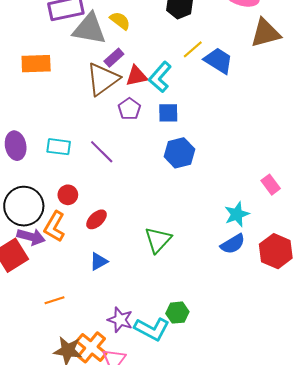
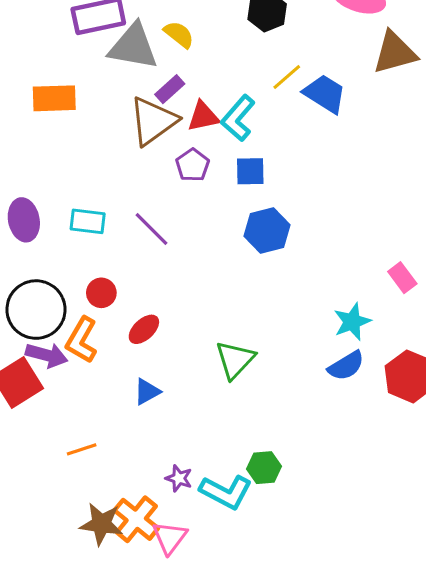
purple star: (120, 320) -> (179, 478), size x0.7

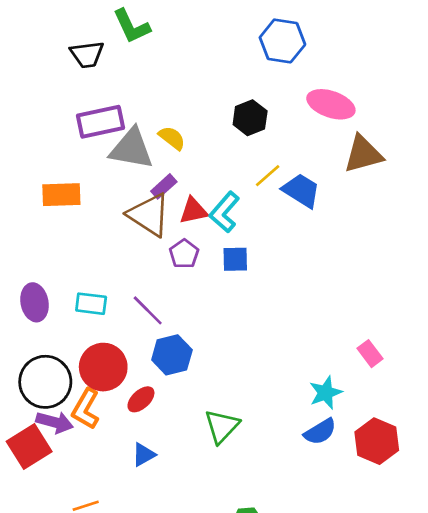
brown triangle: (153, 121) -> (149, 215), turned -51
blue hexagon: (267, 231) -> (172, 355), moved
red circle: (101, 293) -> (103, 367), size x1.8

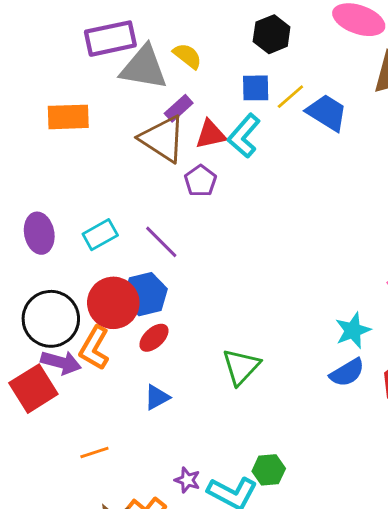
blue square: (235, 259) -> (256, 88), moved
cyan rectangle: (91, 304) -> (100, 235), turned -36
blue hexagon: (172, 355) -> (145, 294), moved

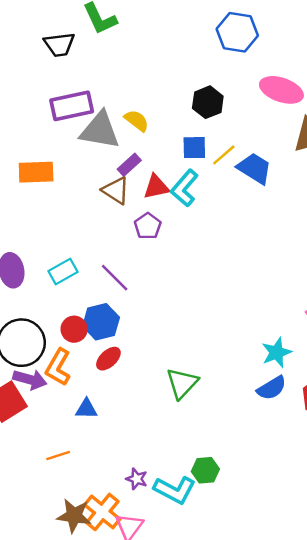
brown triangle: (163, 139) -> (116, 191), size x0.7
red circle: (113, 303) -> (74, 329), size x0.6
blue triangle: (157, 397) -> (86, 409), moved, turned 30

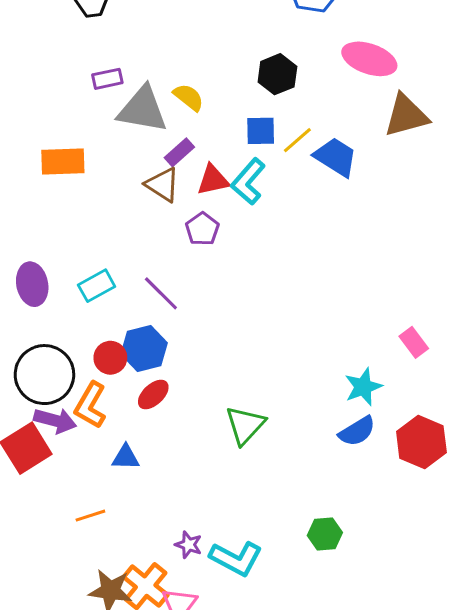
purple rectangle: (72, 106) -> (107, 79), size x0.6
green hexagon: (205, 470) -> (325, 534), moved

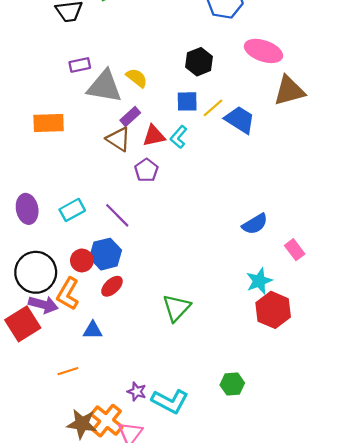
cyan L-shape: (248, 181) -> (179, 137), size x0.7
blue semicircle: (357, 431) -> (255, 224), moved
red hexagon: (421, 442) -> (273, 310), moved

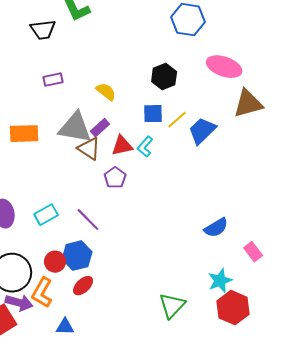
gray triangle: (104, 86) -> (75, 128), moved
blue trapezoid: (240, 120) -> (202, 131), turned -76
green triangle: (176, 308) -> (172, 306), moved

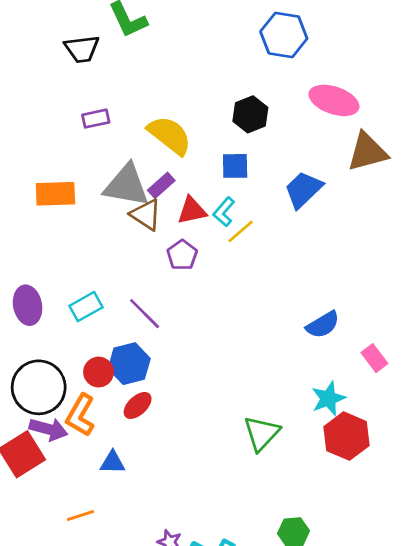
yellow semicircle: (106, 92) -> (170, 135), size x1.6
yellow line: (177, 120) -> (241, 231), moved

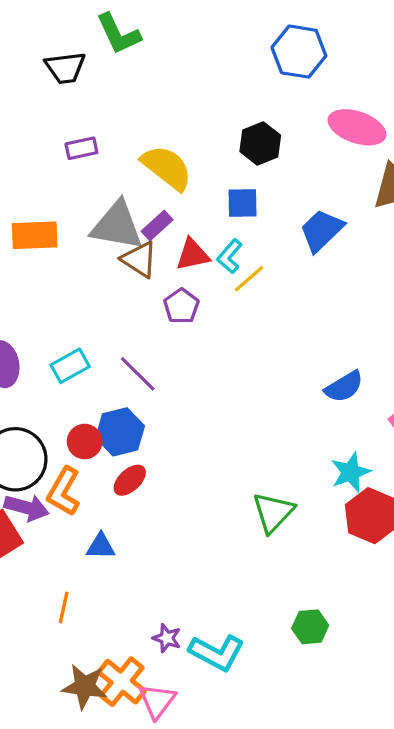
orange line: (80, 515) -> (64, 607), turned -60

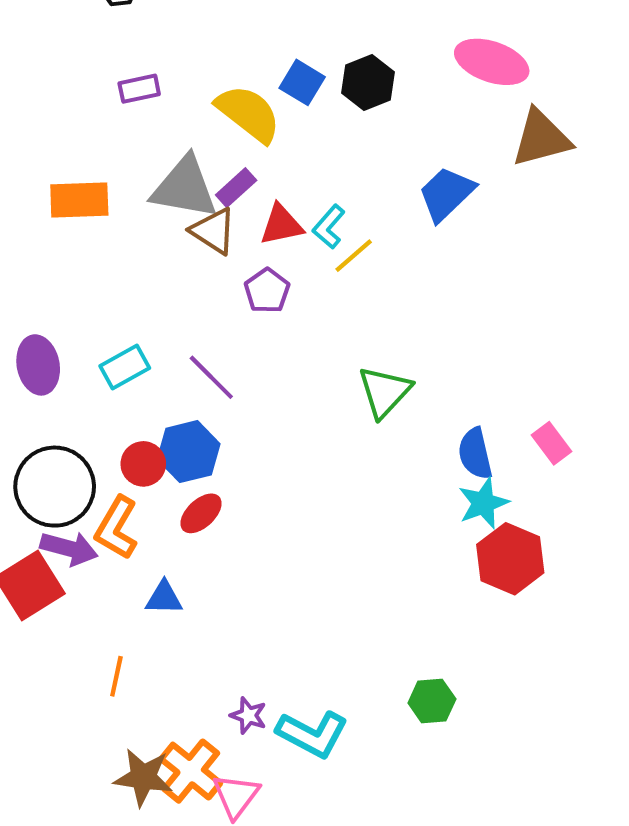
blue square: (243, 203) -> (302, 82), moved, turned 32
blue semicircle: (344, 387) -> (475, 454), moved, turned 108
green triangle: (273, 512) -> (384, 392), moved

